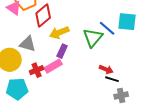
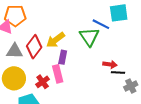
red diamond: (43, 15) -> (34, 47), moved
gray triangle: (28, 44) -> (15, 51), moved
pink rectangle: (53, 66) -> (58, 74), turned -60

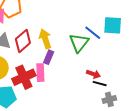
yellow arrow: (56, 40) -> (45, 39), turned 96
red cross: (43, 82) -> (24, 77), size x1.6

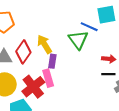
red arrow: (93, 74) -> (109, 59), moved

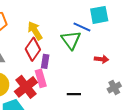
yellow arrow: (44, 44) -> (35, 31), moved
red diamond: (23, 52) -> (33, 49), moved
black line: (108, 74) -> (74, 94), moved

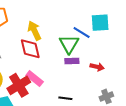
red diamond: (33, 49) -> (30, 49), turned -55
purple rectangle: (45, 61) -> (72, 61), moved, turned 72
pink rectangle: (41, 78) -> (35, 79), turned -42

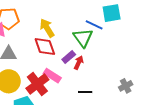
purple rectangle: (72, 61) -> (69, 57), moved, turned -32
red arrow: (97, 67) -> (79, 63), moved, turned -72

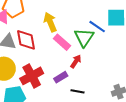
red diamond: (45, 46) -> (26, 40), moved
purple rectangle: (69, 57) -> (61, 77), moved
pink rectangle: (52, 76) -> (62, 42), moved

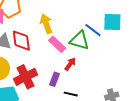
green triangle: (84, 37) -> (79, 40), turned -50
purple rectangle: (61, 77) -> (54, 79), turned -40

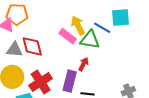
yellow arrow: (46, 24) -> (78, 25), moved
pink rectangle: (57, 44) -> (68, 36), moved
purple rectangle: (54, 79) -> (70, 81), size x1.5

